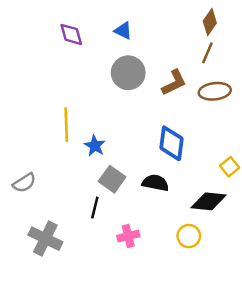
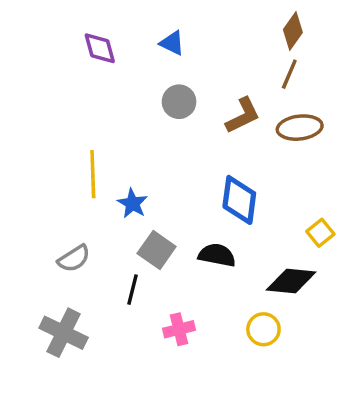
gray circle: (128, 73) -> (179, 102), size x0.7
gray semicircle: (24, 183) -> (74, 259), moved

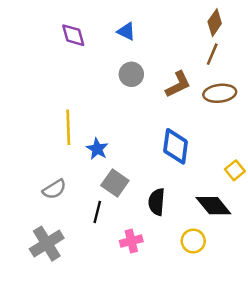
black semicircle: (217, 255) -> (157, 202), moved, turned -96
black diamond: (291, 281) -> (213, 206), turned 45
gray cross: (64, 333) -> (47, 244), turned 32

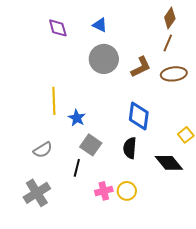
gray circle: (131, 74) -> (104, 59), size x1.5
black semicircle: (157, 202) -> (130, 148), moved
yellow circle: (193, 241) -> (127, 191), moved

